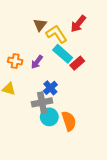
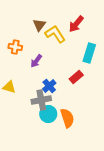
cyan rectangle: (63, 54) -> (89, 53), moved, turned 66
orange cross: (15, 61) -> (15, 47), moved
red rectangle: (77, 63) -> (76, 77), moved

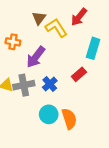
purple arrow: (36, 61) -> (36, 57), size x1.5
gray cross: (41, 100) -> (24, 85), moved

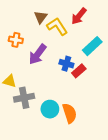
cyan rectangle: (93, 48) -> (92, 46), turned 30
blue cross: (50, 84) -> (66, 64), moved, turned -32
gray cross: (24, 85) -> (24, 98), moved

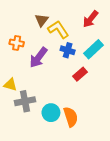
red arrow: (79, 16) -> (90, 19), moved
blue cross: (66, 64) -> (68, 50), moved

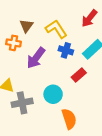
brown triangle: (42, 20) -> (26, 26), moved
cyan circle: (51, 113) -> (53, 94), moved

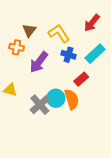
gray cross: (22, 103) -> (40, 105), moved, turned -30
orange semicircle: (69, 119) -> (72, 99), moved

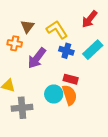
red rectangle: (81, 79) -> (71, 79), moved, turned 56
gray cross: (40, 105) -> (22, 108), moved, turned 36

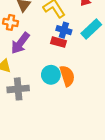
purple arrow: (37, 58) -> (20, 43), moved
red rectangle: (71, 79) -> (58, 42), moved

